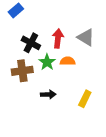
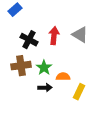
orange semicircle: (68, 61) -> (63, 77), moved
green star: (47, 62) -> (44, 68), moved

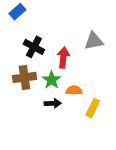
gray triangle: (80, 35) -> (94, 41), turned -42
red arrow: (54, 36) -> (63, 57), moved

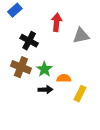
red arrow: (63, 57) -> (57, 22), moved
brown cross: (24, 77) -> (21, 67), turned 30

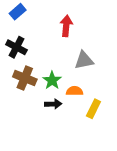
gray triangle: (81, 36) -> (84, 60), moved
black cross: (29, 41) -> (16, 47), moved

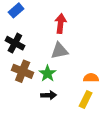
gray triangle: (84, 60) -> (59, 51), moved
orange semicircle: (74, 91) -> (91, 78), moved

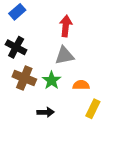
orange semicircle: (91, 78) -> (81, 85), moved
black arrow: (49, 95) -> (46, 112), moved

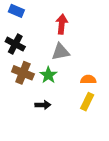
blue rectangle: (17, 12) -> (16, 11), turned 64
orange semicircle: (81, 85) -> (88, 79), moved

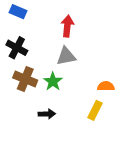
orange semicircle: (88, 79) -> (106, 86), moved

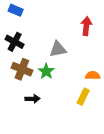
red arrow: (67, 26) -> (86, 26), moved
black arrow: (47, 114) -> (32, 99), moved

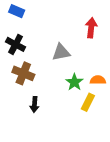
green star: (46, 71) -> (74, 82), moved
black arrow: (32, 99) -> (34, 104), turned 96

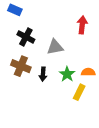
black cross: (16, 44) -> (26, 37), moved
black arrow: (34, 104) -> (43, 74), moved

